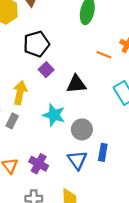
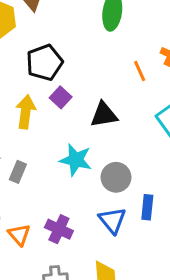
orange line: (104, 55) -> (140, 71), turned 48
yellow arrow: (20, 93) -> (26, 112), moved

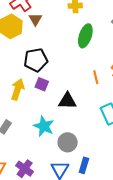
purple square: (61, 97) -> (42, 84), turned -32

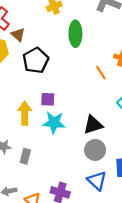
black pentagon: (36, 60) -> (36, 60), moved
black triangle: (67, 101) -> (93, 125), moved
cyan star: (44, 126) -> (54, 123), moved

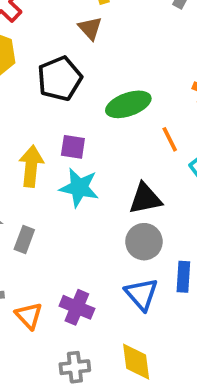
green ellipse: (75, 34) -> (128, 104), moved, turned 65
brown triangle: (18, 35) -> (90, 28), moved
orange line: (101, 73) -> (170, 139), moved

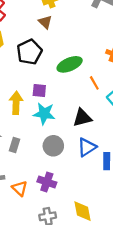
gray circle: (144, 242) -> (53, 146), moved
blue triangle: (141, 294) -> (87, 147), moved, turned 42

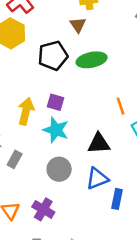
green ellipse: (70, 64) -> (92, 60), moved

